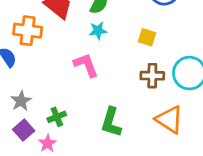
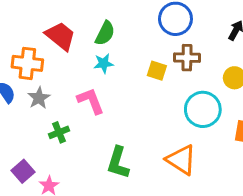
brown cross: (152, 76) -> (187, 58), moved
gray star: (21, 101) -> (39, 98), moved
green cross: (57, 117) -> (59, 132), moved

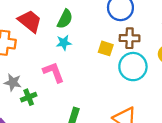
gray star: (39, 98) -> (13, 82), moved, turned -30
cyan circle: (203, 109) -> (133, 67), moved

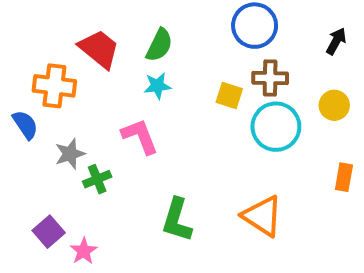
gray star: (13, 82) -> (70, 154), turned -30

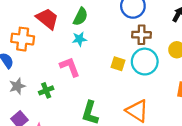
yellow square: (229, 96) -> (118, 64), moved
gray star: (70, 154) -> (17, 86), moved

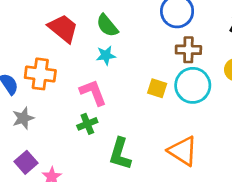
green semicircle: (80, 17) -> (107, 26), turned 114
orange cross: (23, 39) -> (40, 74), moved
green cross: (46, 90) -> (87, 124), moved

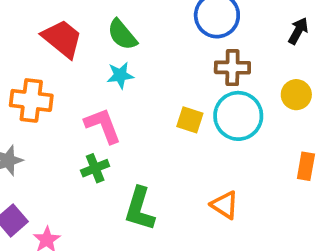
orange triangle: (183, 151) -> (225, 205), size x0.7

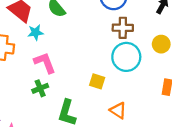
cyan star: (120, 75) -> (36, 32), moved
yellow square: (190, 120) -> (97, 81), moved

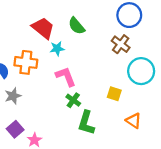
brown cross: (123, 28) -> (121, 44), moved, turned 36
green cross: (40, 88) -> (73, 100), moved, turned -32

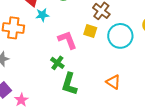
pink L-shape: (66, 76) -> (67, 40), moved
yellow square: (114, 94) -> (90, 31), moved

